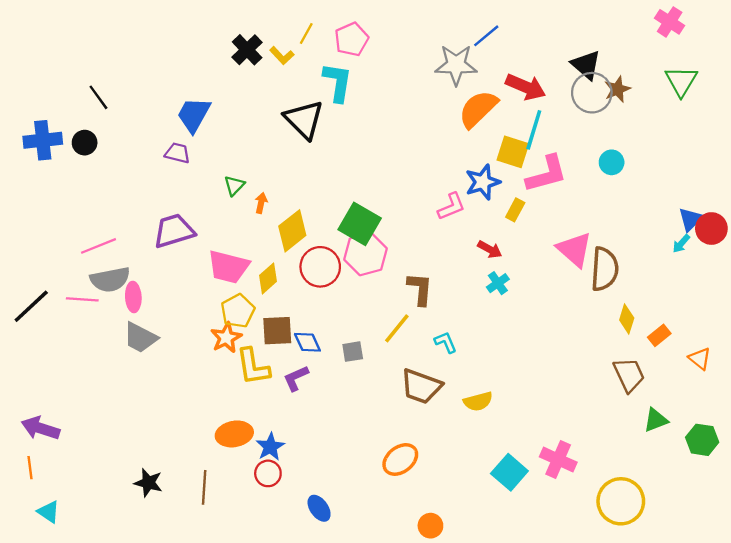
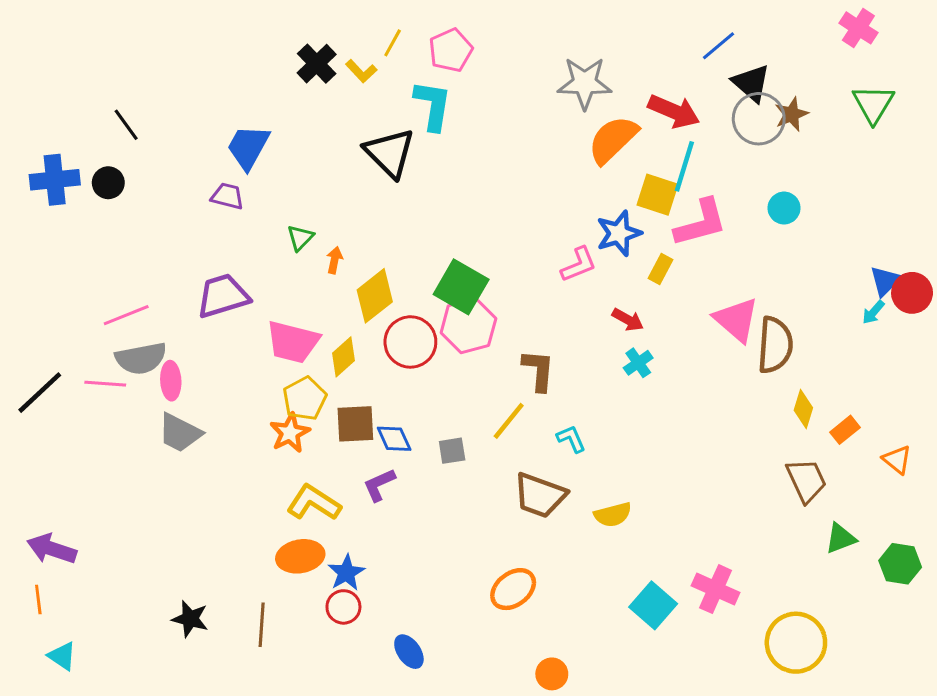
blue line: (486, 36) -> (719, 46), moved
yellow L-shape: (253, 367) -> (314, 503), moved, turned 132

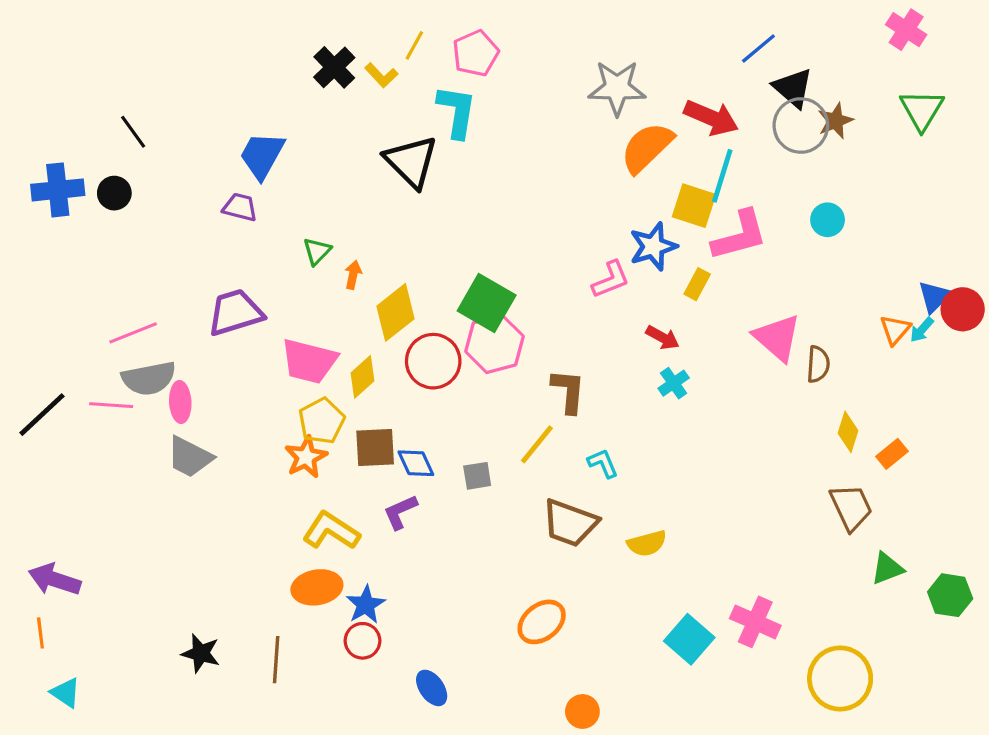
brown semicircle: (775, 345) -> (818, 364), size x0.6
orange triangle: (897, 460) -> (895, 330), moved, turned 32

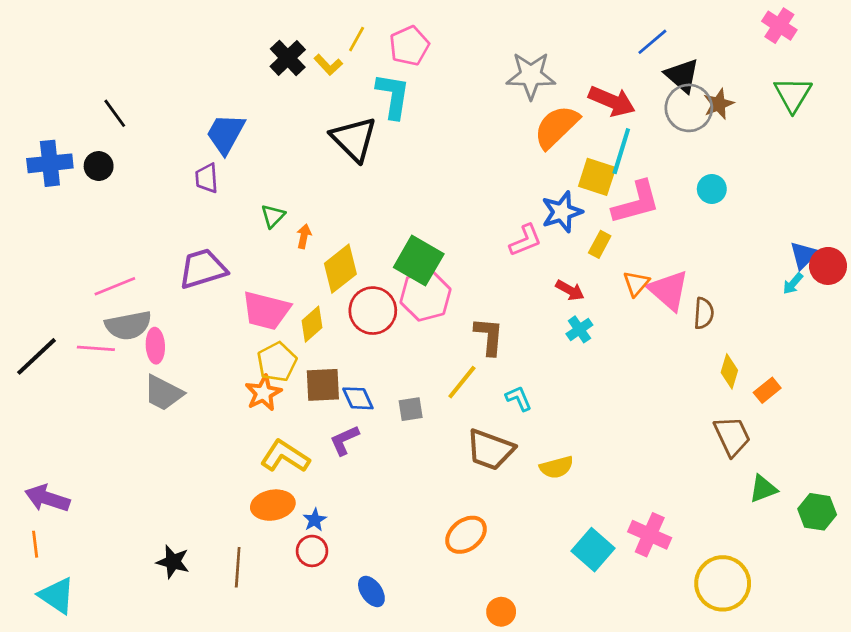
purple trapezoid: (240, 207) -> (207, 178), turned -108
orange triangle: (895, 330) -> (636, 284), moved
blue star: (366, 605) -> (315, 520), size x0.7
cyan triangle: (66, 693) -> (57, 596), size x1.4

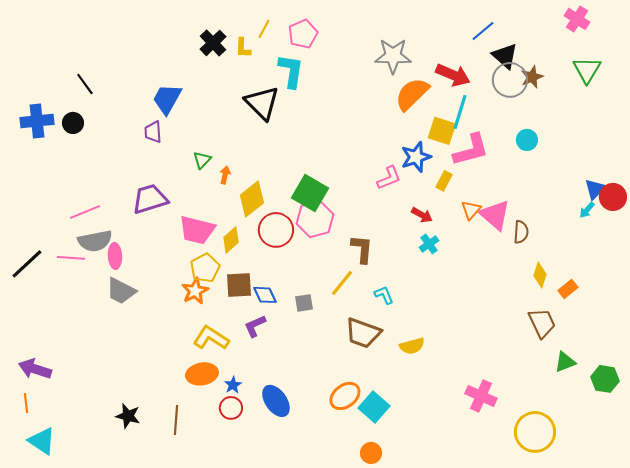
yellow L-shape: (328, 65) -> (243, 48), turned 45
cyan square: (593, 550) -> (374, 407), moved
blue ellipse: (371, 591) -> (276, 401), moved, size x1.4

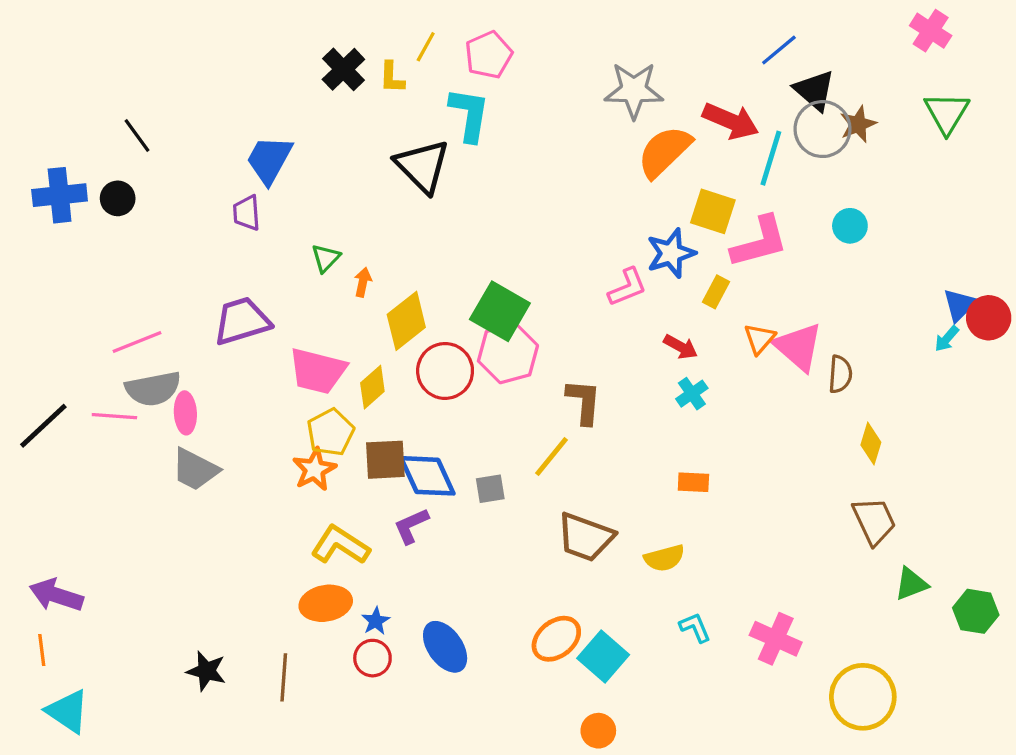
cyan line: (460, 112) -> (771, 158), moved
orange rectangle: (568, 289) -> (693, 482), moved, turned 42
blue diamond: (265, 295) -> (427, 476), size x1.5
cyan L-shape: (384, 295) -> (695, 627), moved

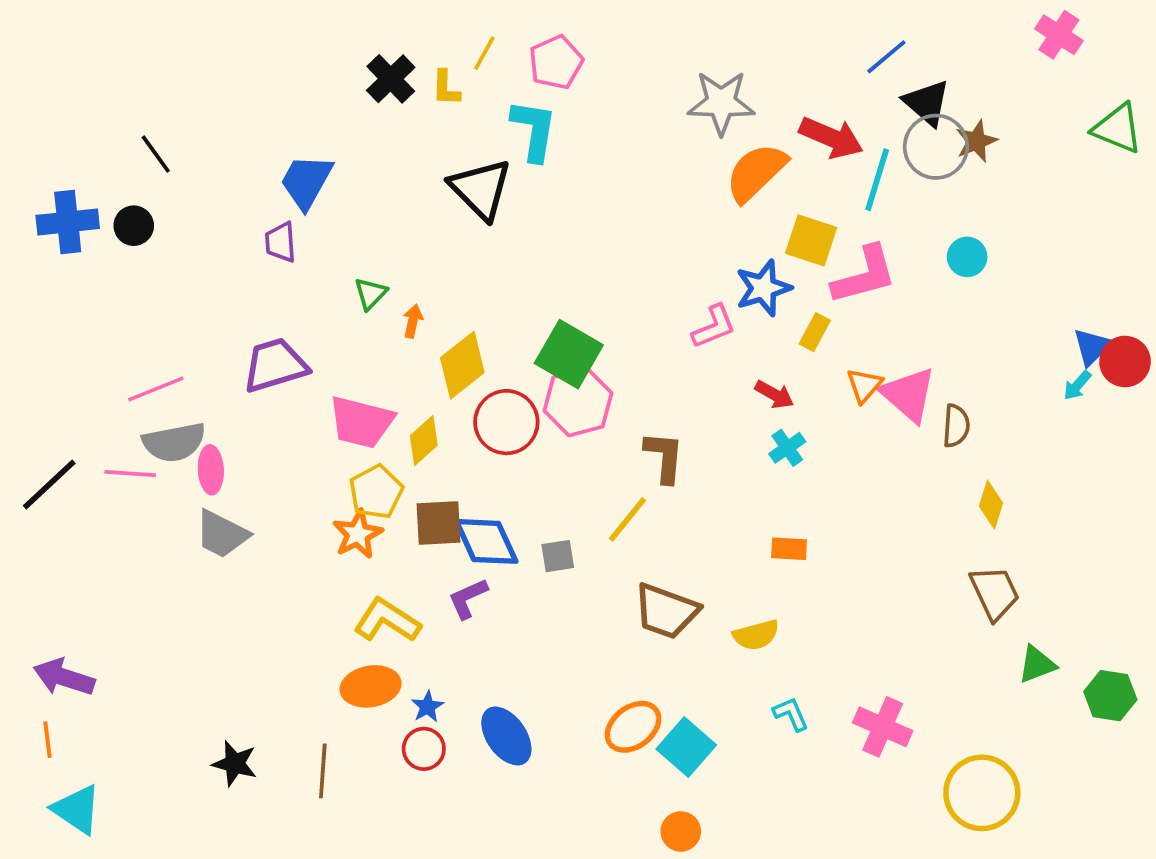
green triangle: (947, 113) -> (1118, 128), moved, turned -39

